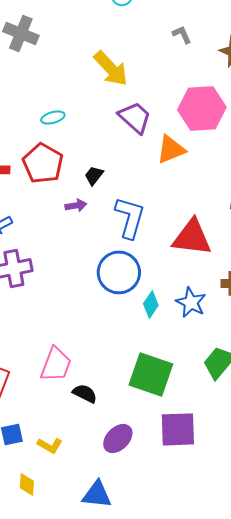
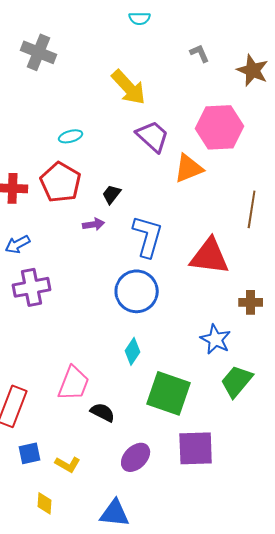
blue star: (191, 302) -> (216, 339), moved
cyan diamond: (151, 304) -> (133, 351), moved

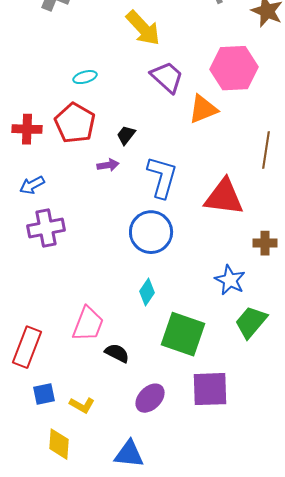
yellow diamond: (45, 503) -> (59, 444), size x1.4

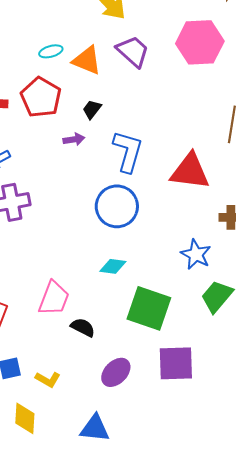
orange triangle: (203, 109) -> (87, 60), moved, turned 44
cyan diamond: (147, 292) -> (113, 266), turned 64

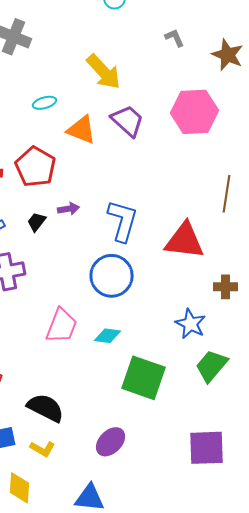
cyan ellipse: (51, 51) -> (44, 103), moved
black trapezoid: (92, 109) -> (36, 222), moved
pink trapezoid: (54, 298) -> (62, 326), moved
black semicircle: (83, 327) -> (46, 408), moved, size x1.5
purple square: (176, 363) -> (206, 448), moved

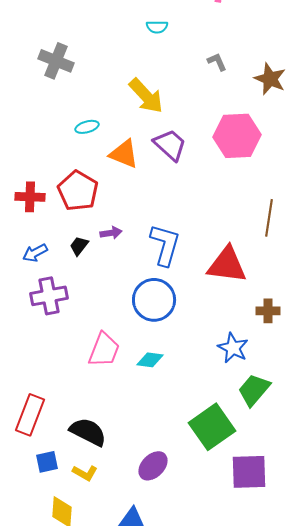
green square: (144, 378) -> (212, 427), moved, turned 36

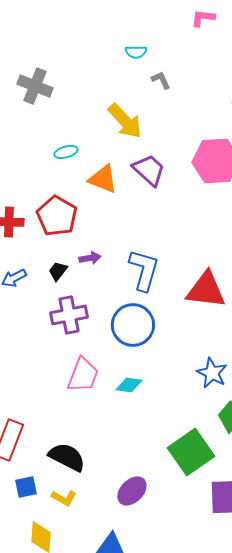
gray L-shape: (217, 62) -> (161, 80), moved
purple cross: (49, 296) -> (69, 315), moved

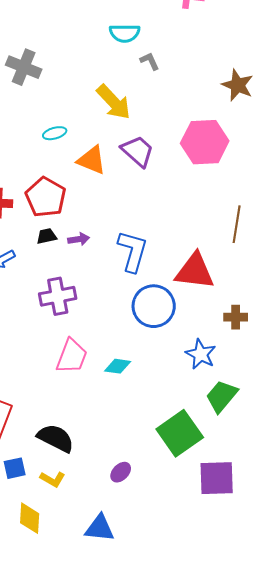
cyan semicircle: (136, 52) -> (125, 33), size x1.4
black trapezoid: (58, 271) -> (47, 236), moved, turned 40
blue circle: (133, 325) -> (154, 306), moved
purple ellipse: (132, 491) -> (121, 472), size x0.7

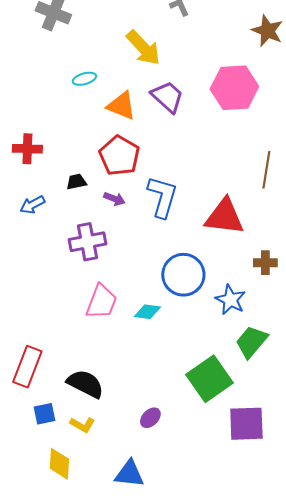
red pentagon: (46, 197) -> (119, 156), moved
purple arrow: (79, 239) -> (114, 199), moved, turned 30
blue circle: (154, 306) -> (183, 275), moved

